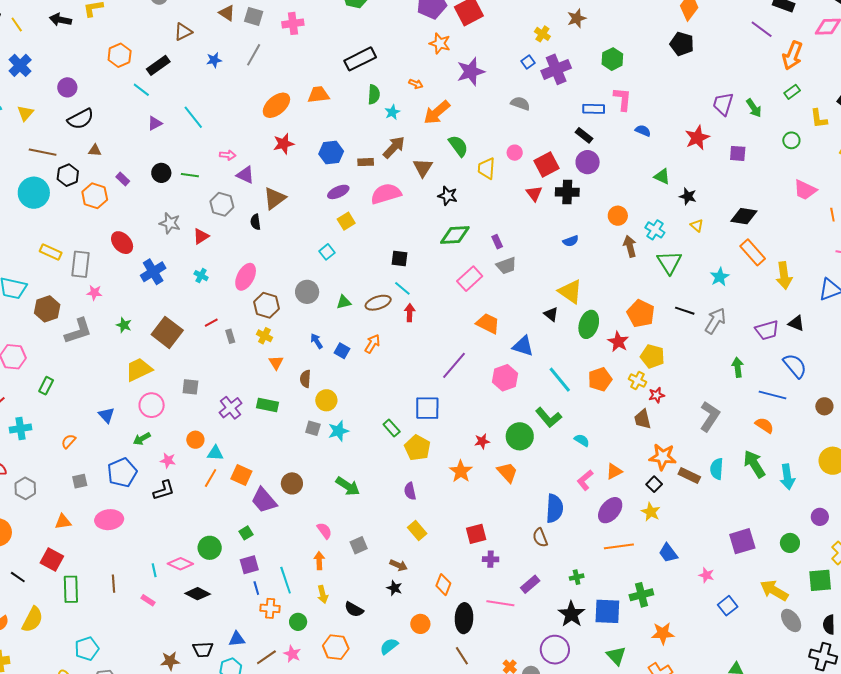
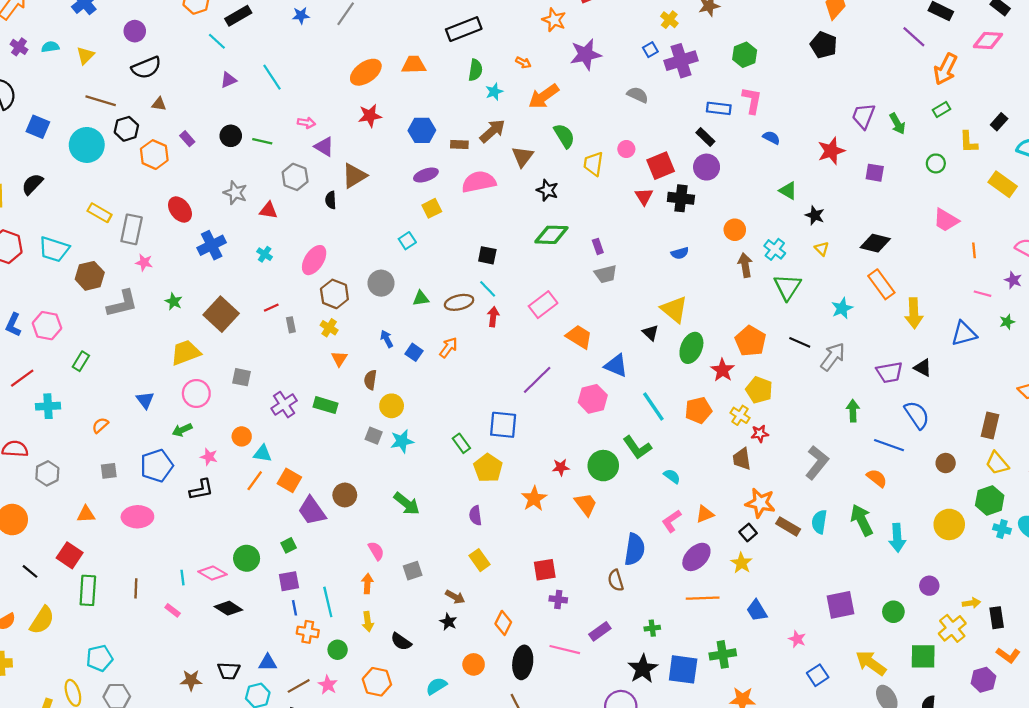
red triangle: (201, 236) -> (268, 210), turned 36
pink rectangle: (470, 279) -> (543, 305), moved

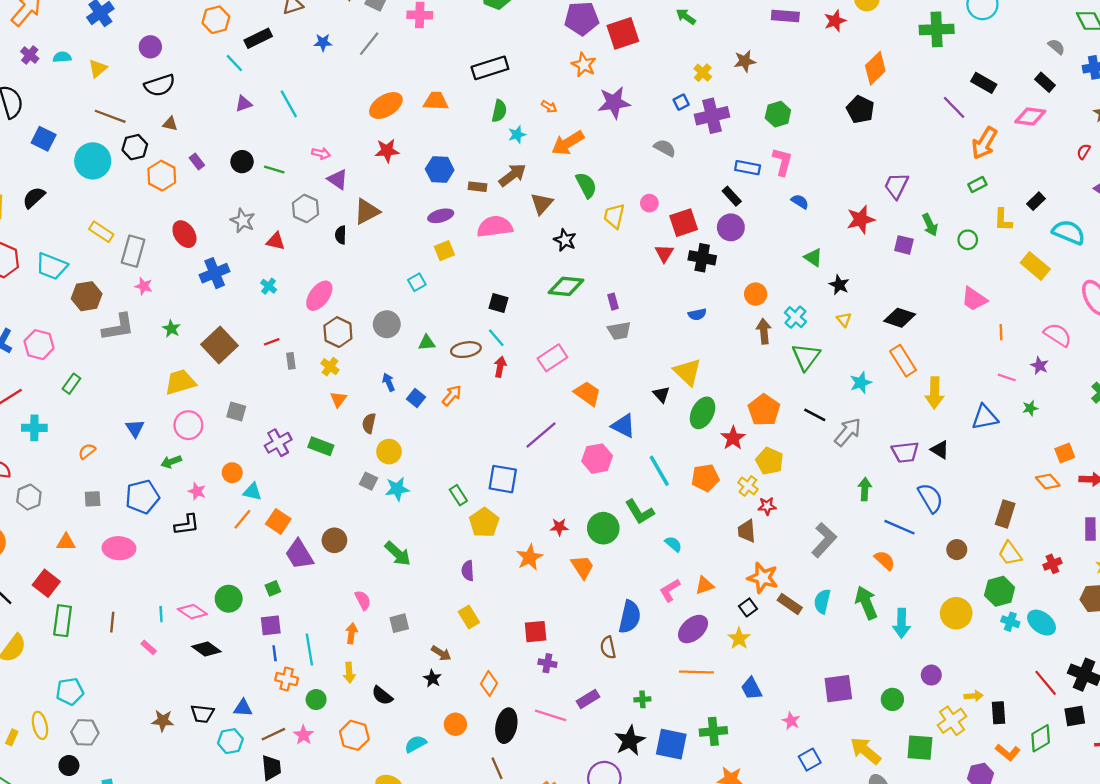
green arrow: (897, 124) -> (930, 225), moved

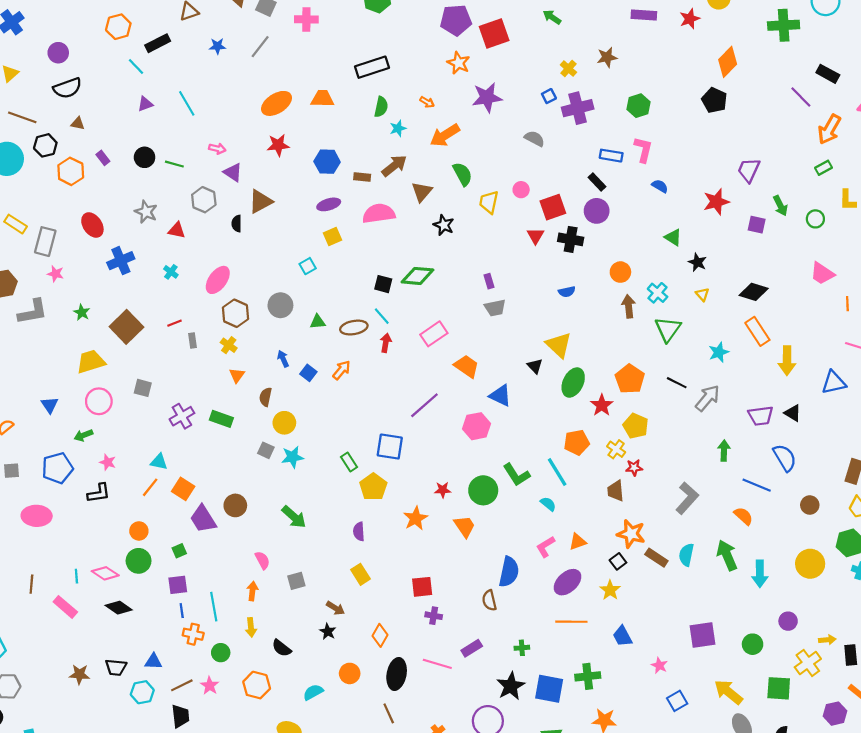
green diamond: (566, 286) -> (417, 276), moved
cyan line: (659, 471) -> (557, 472), moved
orange circle: (232, 473) -> (139, 531), moved
pink rectangle: (149, 647) -> (65, 607), size x1.6

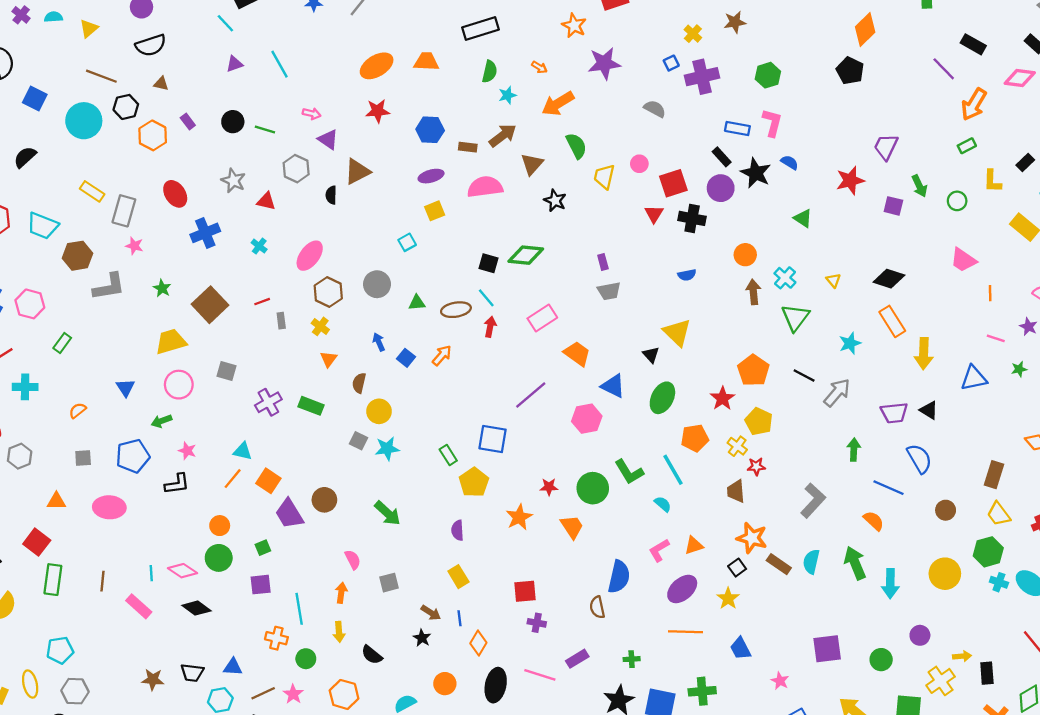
black star: (697, 262) -> (756, 173), moved, size x1.5
green ellipse: (573, 383) -> (662, 398), moved
blue line: (182, 611) -> (460, 618), moved

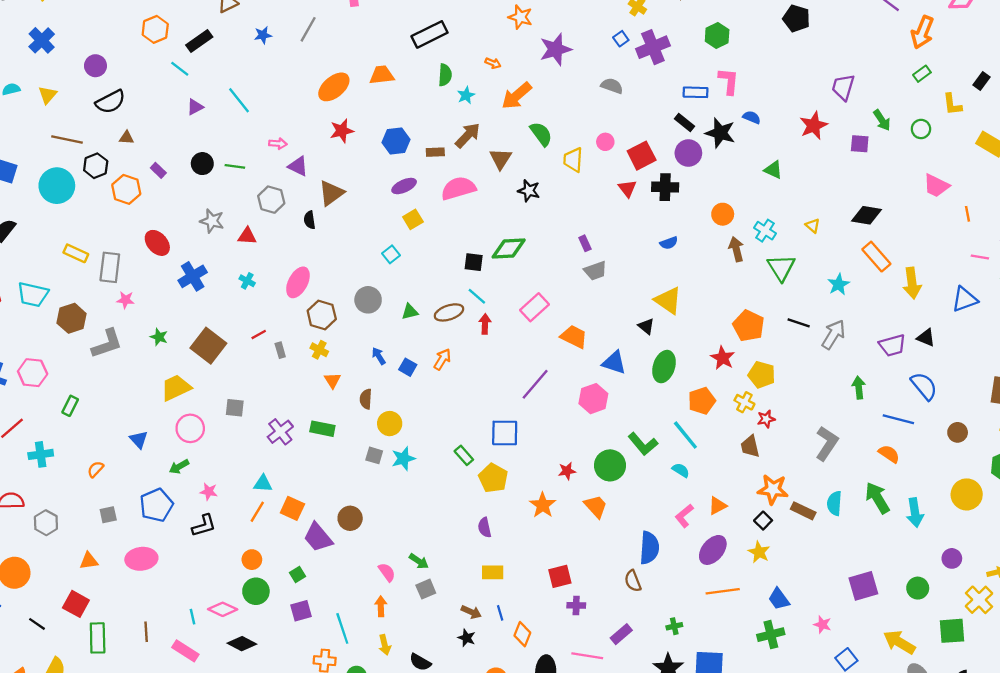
green arrow: (388, 513) -> (419, 561), moved, size x0.7
yellow rectangle: (458, 577) -> (493, 572), turned -50
green cross: (702, 691) -> (771, 635), moved

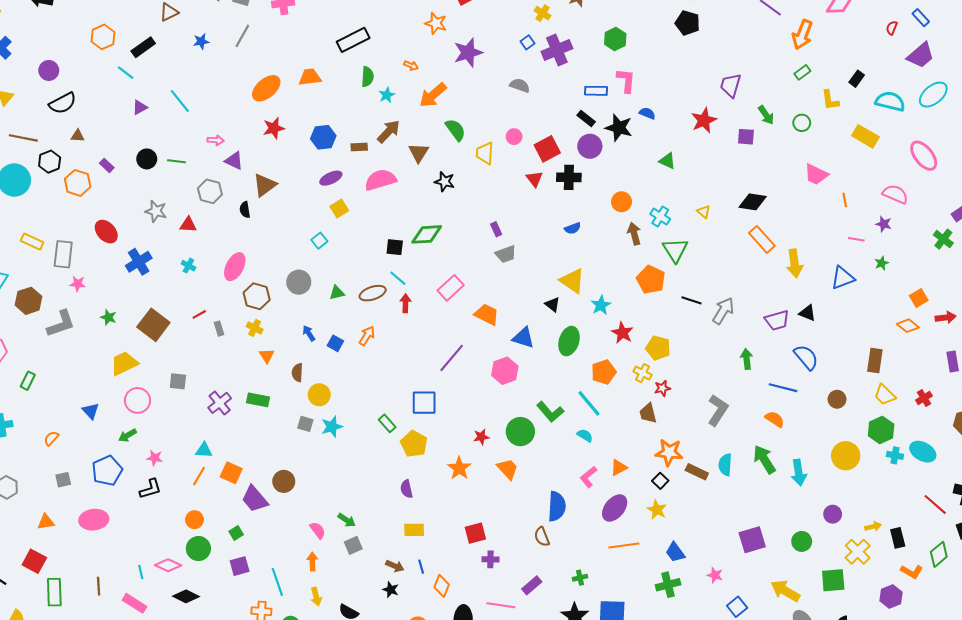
cyan star: (839, 284) -> (601, 305), moved
orange pentagon: (748, 326) -> (651, 280), moved

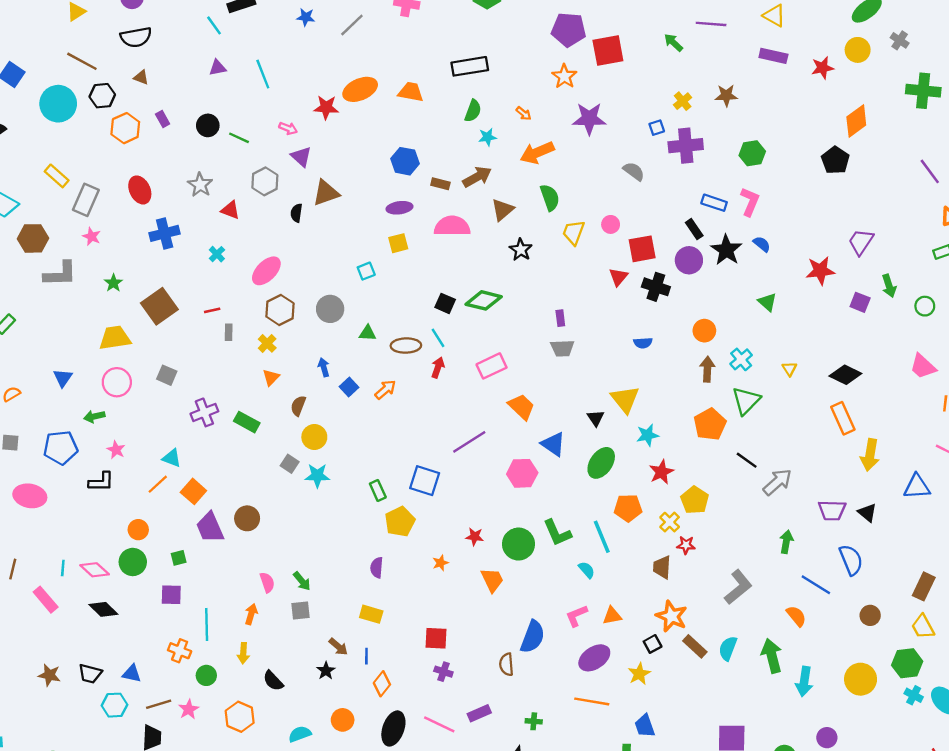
red star: (274, 128) -> (326, 107), moved
orange star: (459, 468) -> (440, 563), size x0.6

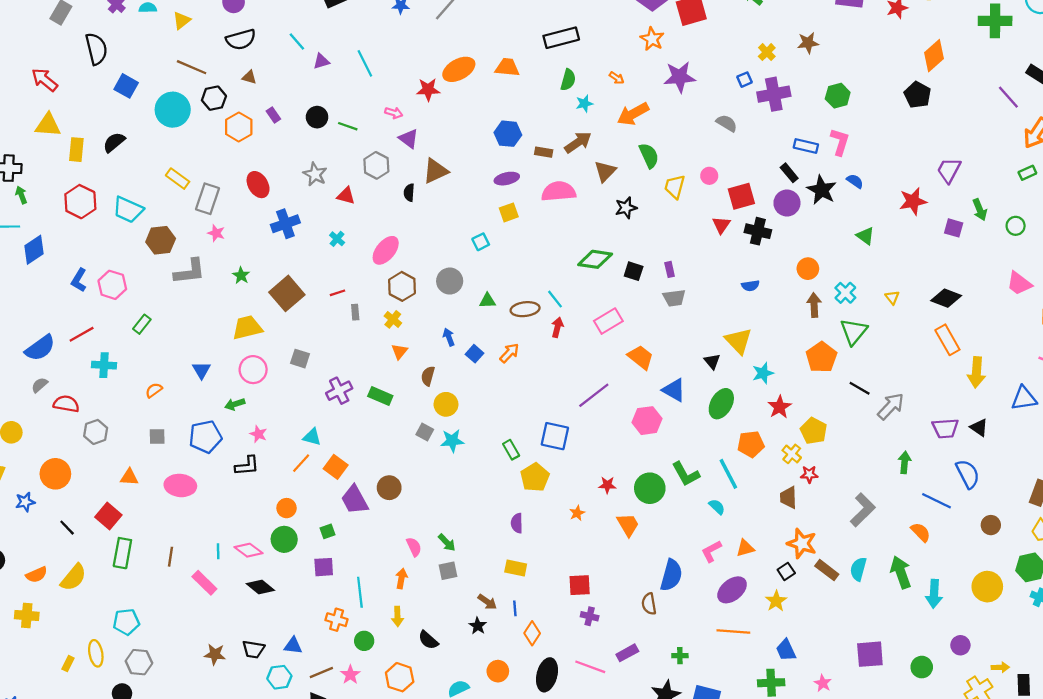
cyan line: (214, 25) -> (297, 41), moved
black star: (521, 250) -> (626, 208), turned 30
black square: (445, 303) -> (634, 271), moved

